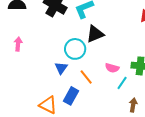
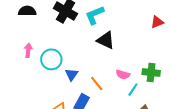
black triangle: (95, 34) -> (106, 40), turned 48
cyan circle: (75, 49) -> (51, 59), moved

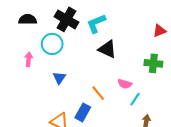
cyan circle: (51, 59) -> (52, 44), moved
green cross: (151, 72) -> (153, 63), moved
blue triangle: (71, 75) -> (59, 78), moved

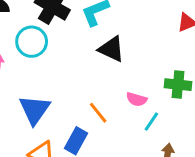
green cross: (153, 63) -> (178, 85), moved
blue triangle: (59, 78) -> (35, 110), moved, size x1.6

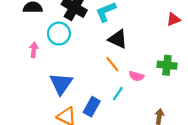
orange line: (98, 113) -> (112, 64), moved
cyan line: (151, 122) -> (118, 94), moved

